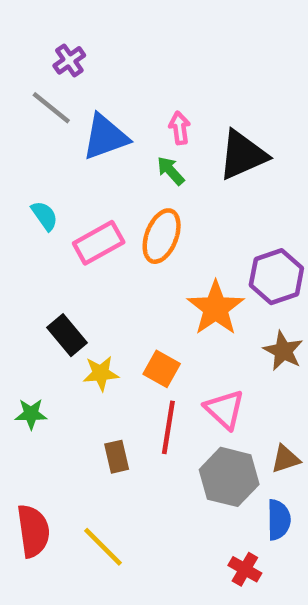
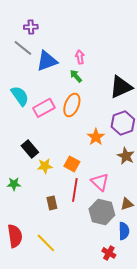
purple cross: (69, 60) -> (31, 27), turned 32
black triangle: (243, 155) -> (121, 87), moved
cyan semicircle: (45, 216) -> (20, 96), size x1.5
orange star: (216, 308) -> (96, 137), size x0.7

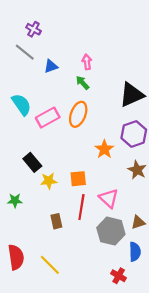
purple cross: (31, 27) -> (33, 29), turned 32
blue triangle: (47, 61) -> (51, 66), size x0.6
orange square: (72, 164) -> (78, 179), turned -35

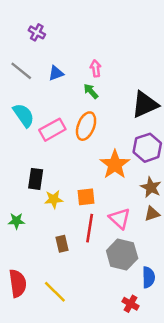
gray line: (25, 52) -> (21, 71), moved
orange star: (104, 149) -> (115, 164), size x1.4
black rectangle: (32, 162) -> (36, 179), turned 48
brown triangle: (138, 222) -> (152, 214), moved

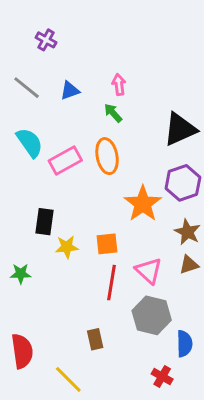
orange ellipse: (86, 126) -> (107, 156), turned -32
brown rectangle: (62, 244) -> (95, 339), moved
yellow line: (55, 292) -> (68, 379), moved

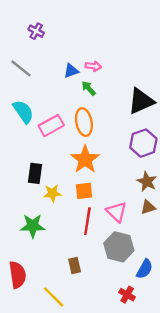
pink arrow: (119, 85) -> (93, 66), turned 105
blue triangle: (70, 91) -> (71, 71), moved
orange star: (143, 204) -> (85, 159), moved
green star: (21, 274) -> (33, 226), moved, size x1.5
blue semicircle: (184, 344) -> (145, 269), turned 30

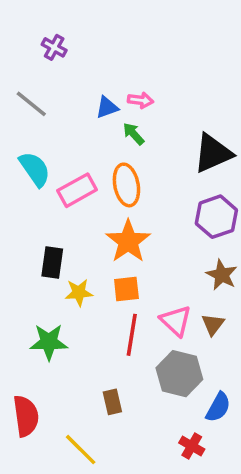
brown triangle: (148, 207) -> (213, 324), moved, turned -35

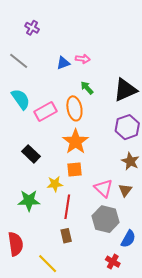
green arrow: (134, 134) -> (87, 88), moved
black rectangle: (52, 263) -> (31, 154), turned -54
yellow star: (79, 293) -> (55, 184), moved
red line: (132, 335) -> (67, 207), moved

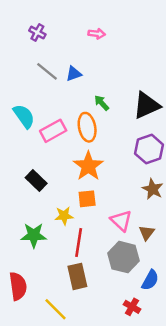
pink arrow: (83, 59) -> (97, 34), moved
gray line: (19, 61) -> (47, 71), moved
brown triangle: (125, 190) -> (147, 233), moved
brown rectangle: (66, 236) -> (77, 276), size x1.5

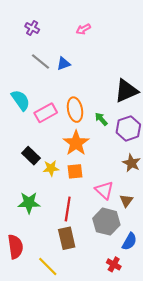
pink arrow: (97, 34) -> (83, 29), turned 144
green arrow: (102, 103) -> (101, 119), moved
yellow star: (64, 216) -> (51, 168), moved

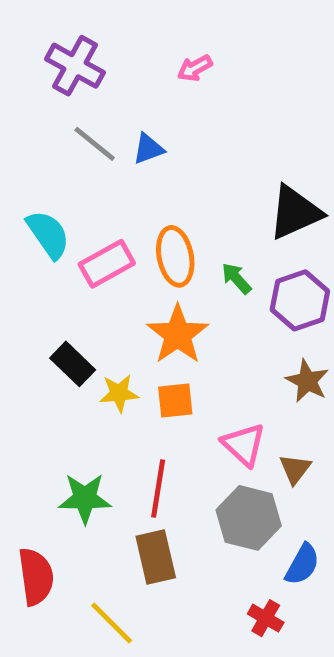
purple cross: (32, 28) -> (75, 66), size x1.6
green star: (29, 203) -> (85, 498), moved

